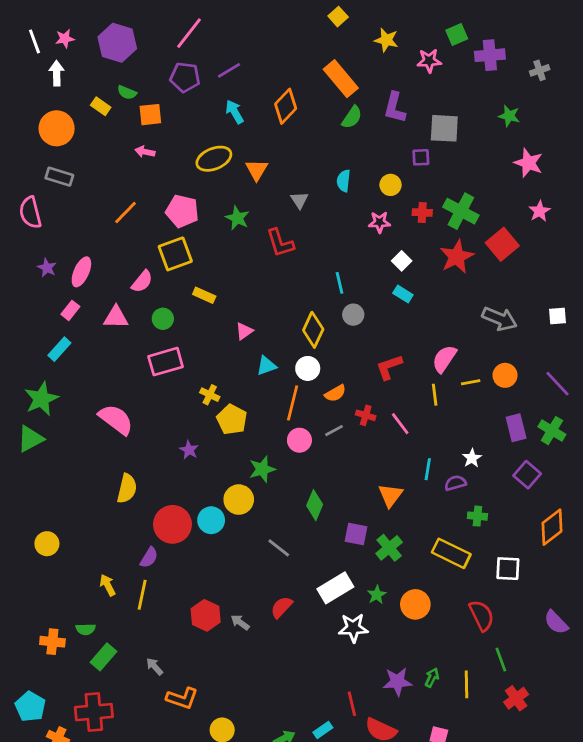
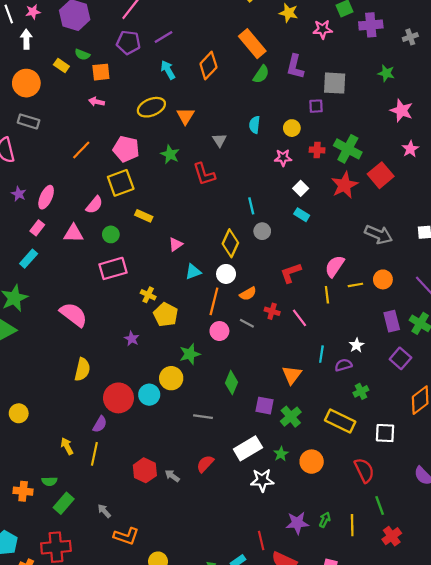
gray line: (334, 431) -> (247, 323), turned 56
green cross: (477, 516) -> (361, 391), turned -32
gray line: (279, 548) -> (203, 417), turned -30

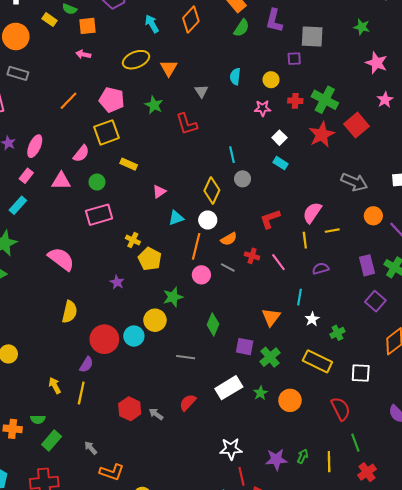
orange circle: (383, 279) -> (373, 216), moved
white star: (357, 345) -> (312, 319), moved
purple semicircle: (343, 365) -> (321, 269), moved
white star: (262, 480) -> (231, 449), moved

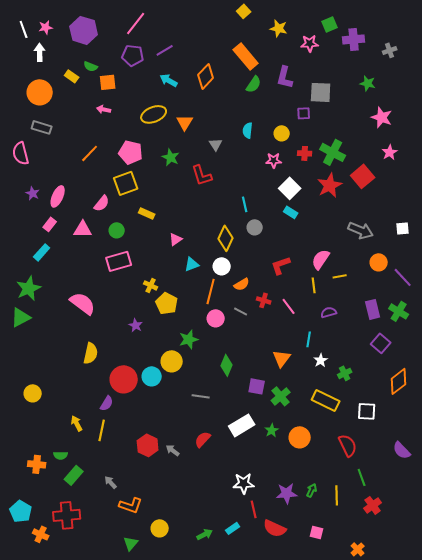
cyan arrow: (152, 24) -> (169, 80), turned -30
white square: (279, 138) -> (290, 188), size x1.5

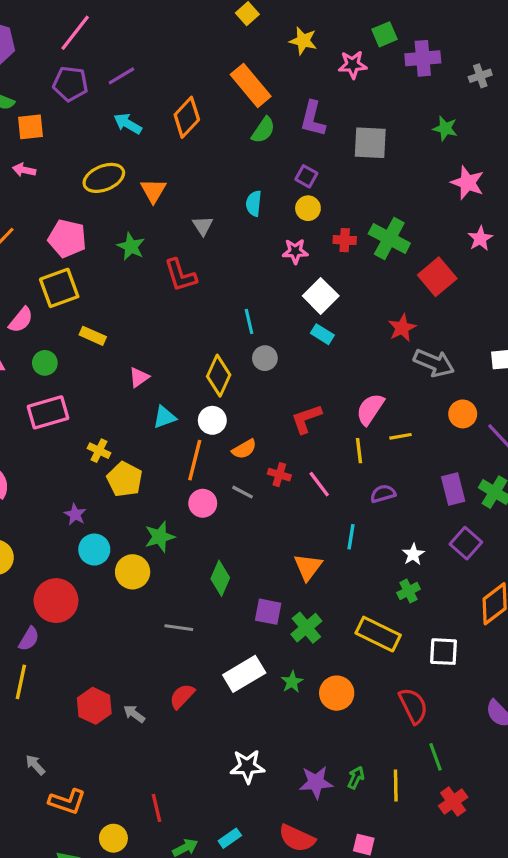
purple square: (304, 113) -> (306, 176), moved, turned 32
red star: (330, 185) -> (402, 328), moved, size x0.7
white star: (321, 360) -> (413, 554), moved
cyan circle: (152, 376) -> (94, 550), moved
red line: (254, 509) -> (156, 808), moved

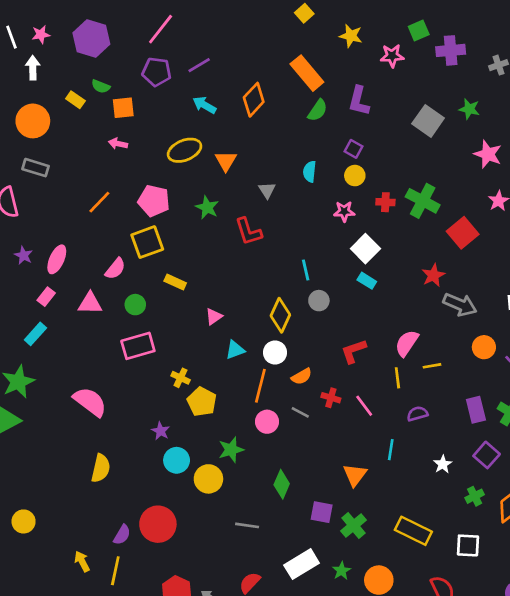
gray square: (370, 143) -> (428, 121), moved, turned 32
green cross: (408, 591) -> (475, 496), moved
red circle: (56, 601) -> (158, 524), moved

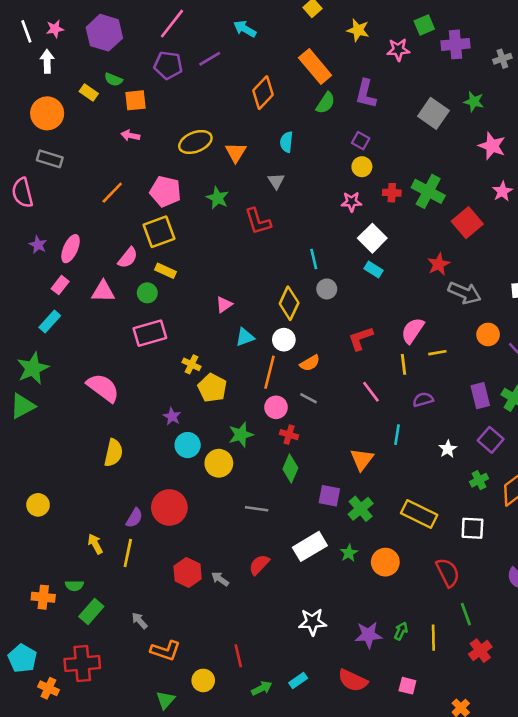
cyan arrow: (204, 105) -> (245, 29), moved
cyan semicircle: (310, 172) -> (286, 142), moved
yellow rectangle: (175, 282) -> (165, 271), moved
red cross: (331, 398) -> (289, 435), moved

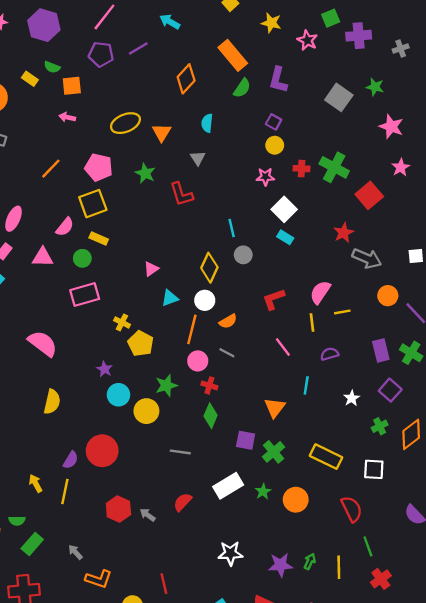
pink star: (398, 50) -> (307, 40), turned 30

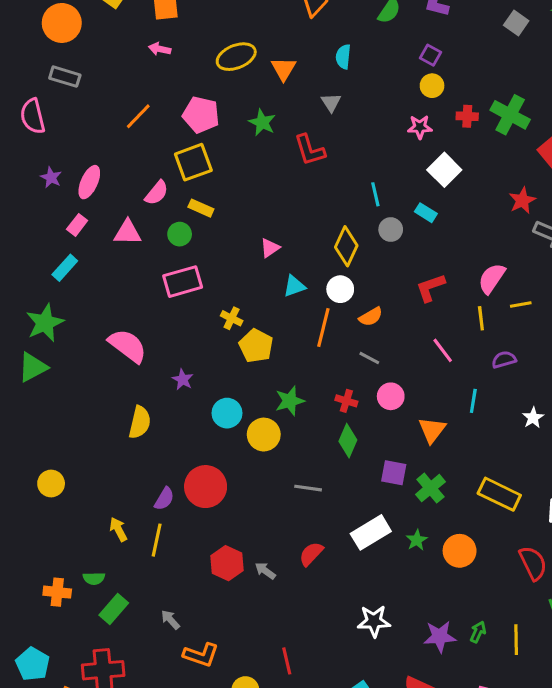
gray square: (339, 97) -> (516, 23), size x0.7
cyan rectangle: (285, 237) -> (426, 213), moved
pink circle: (198, 361) -> (391, 396), moved
purple star: (104, 369) -> (183, 379), moved

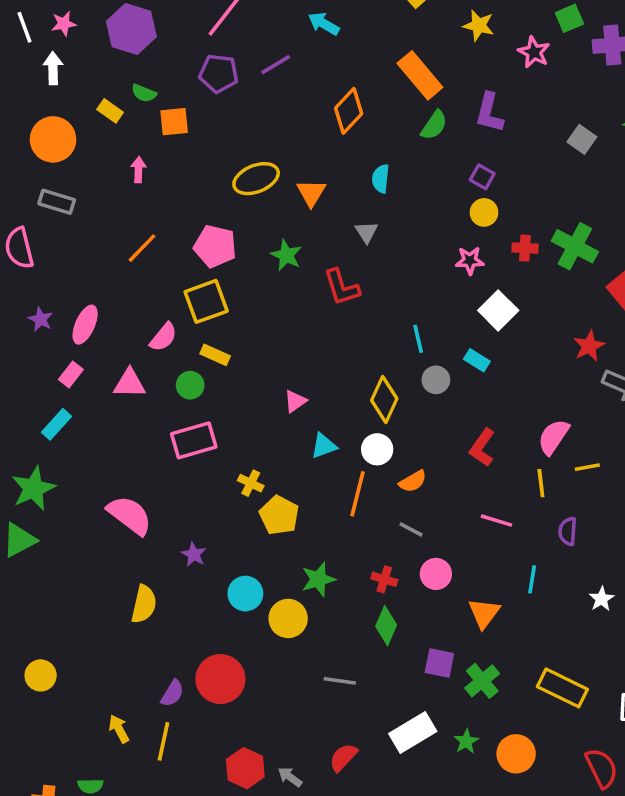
pink arrow: (160, 49) -> (139, 170), moved, turned 80
red L-shape: (430, 288) -> (482, 448), turned -36
pink line: (443, 350) -> (496, 521), turned -36
purple semicircle: (504, 360) -> (568, 531), turned -70

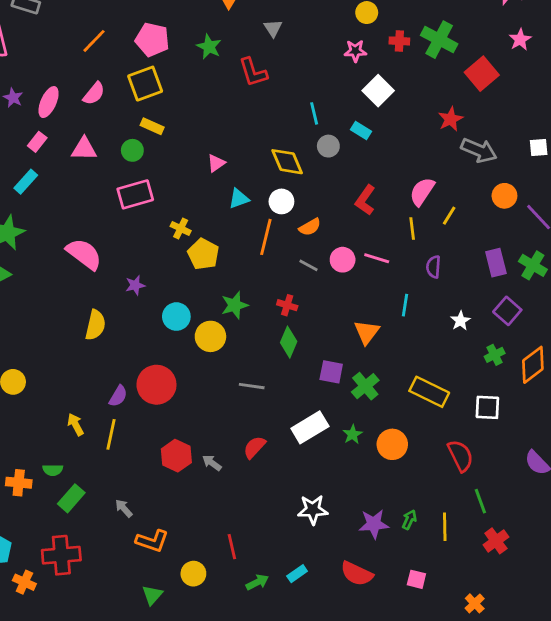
pink semicircle: (163, 337) -> (94, 94), moved
yellow diamond: (384, 399) -> (287, 162), turned -48
yellow line: (587, 467) -> (449, 216), turned -48
purple star: (194, 554) -> (135, 285), turned 30
pink circle: (436, 574) -> (343, 260), moved

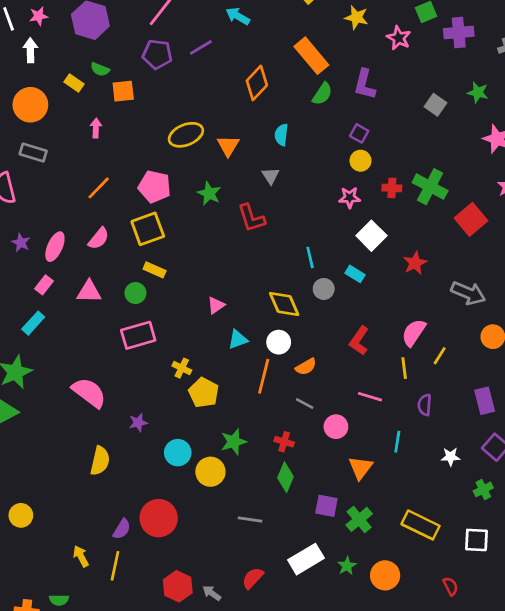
red star: (451, 119) -> (415, 263), moved
pink circle: (343, 260) -> (336, 427), moved
white star: (460, 321) -> (451, 457), turned 30
red semicircle: (460, 456) -> (451, 586), size x0.6

